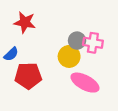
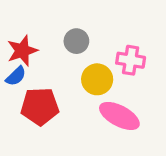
red star: (25, 22) -> (22, 51), moved, turned -30
gray circle: (77, 41) -> (76, 41), moved

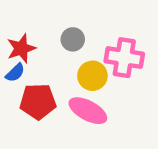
pink cross: (131, 60) -> (124, 58), size x1.4
pink ellipse: (119, 116) -> (88, 111), moved

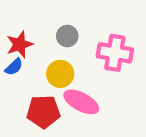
yellow circle: (92, 76) -> (60, 74), moved
red pentagon: (38, 102) -> (43, 112), moved

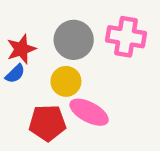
gray circle: (67, 36) -> (74, 40), size x1.6
pink cross: (115, 53) -> (126, 37), moved

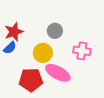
pink cross: (126, 37) -> (82, 51), moved, size x0.7
gray circle: (74, 40) -> (55, 31), moved, size x0.6

